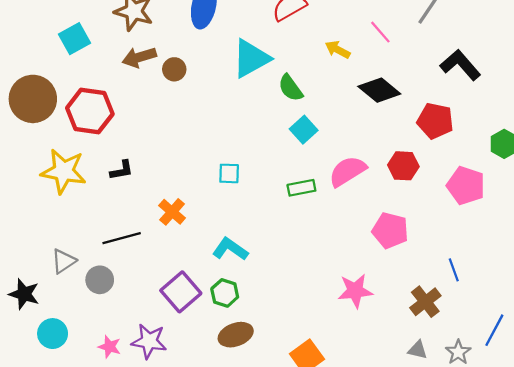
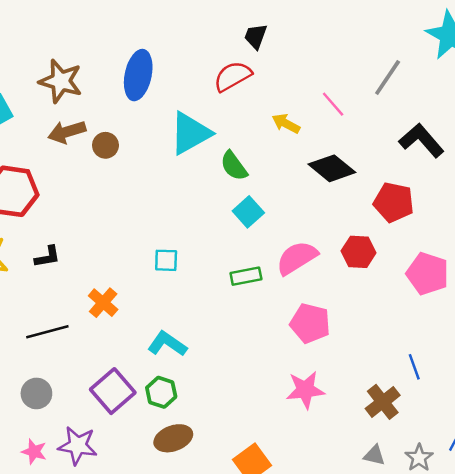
pink pentagon: (390, 230) -> (310, 323), moved
gray circle: (100, 280) -> (36, 393), moved

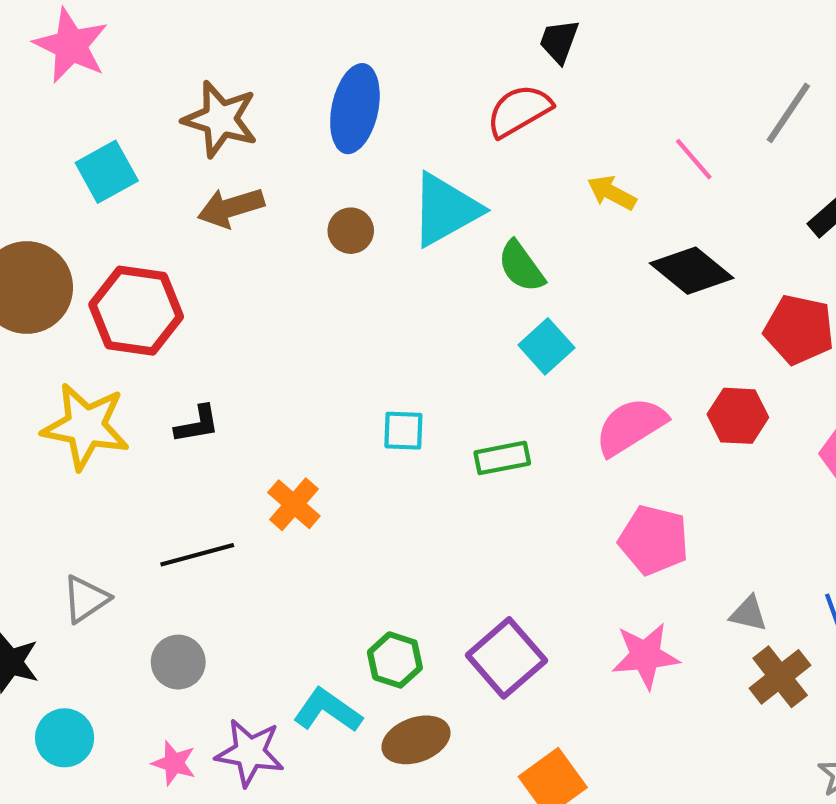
brown circle: (105, 145) -> (351, 231), moved
green rectangle: (246, 276) -> (502, 458), moved
cyan L-shape: (167, 344) -> (328, 710), moved
purple square: (113, 391) -> (506, 658), moved
gray triangle: (374, 455) -> (748, 614), moved

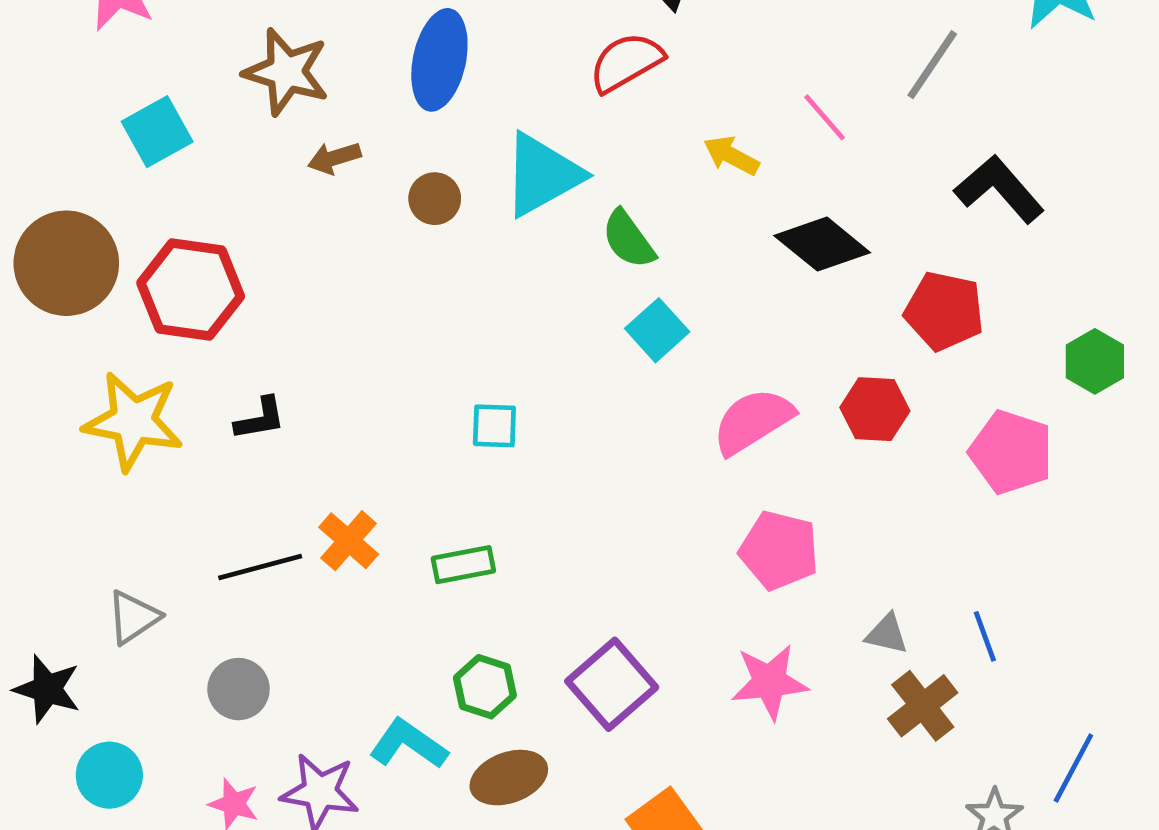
brown arrow: (231, 208) -> (334, 158), moved, size x0.7
green rectangle: (502, 458) -> (463, 565), moved
orange cross: (294, 504) -> (349, 541), moved

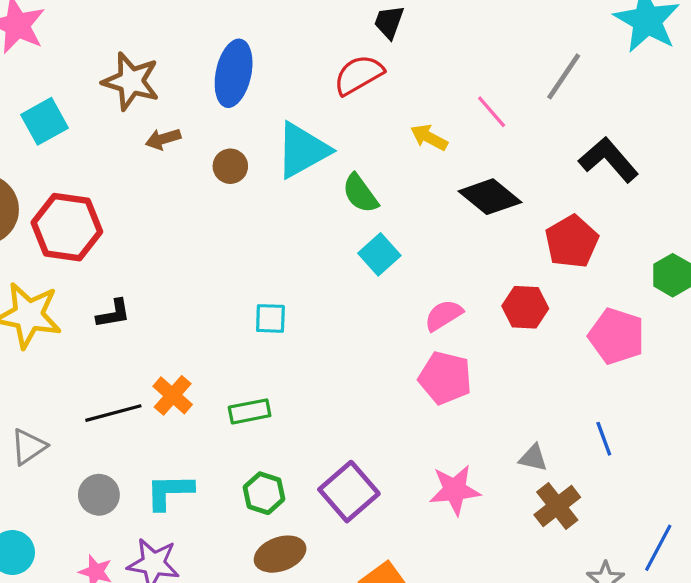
red pentagon: (944, 311) -> (572, 242), turned 30
pink semicircle: (753, 421) -> (444, 315), size x0.7
pink pentagon: (779, 550) -> (445, 378), moved
blue line: (985, 636) -> (604, 439), moved
cyan L-shape: (408, 744) -> (169, 492), moved, turned -36

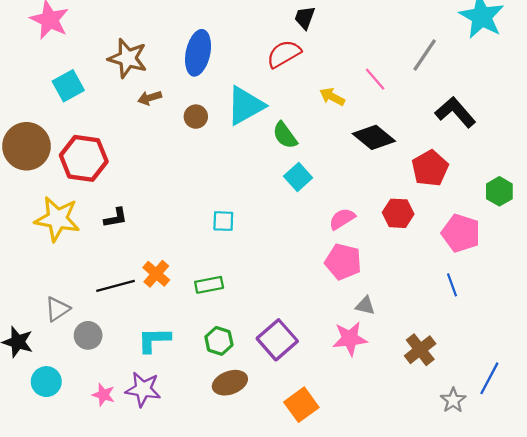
blue line: (604, 439) -> (452, 285), moved
gray triangle: (533, 458) -> (365, 306), moved
gray circle: (99, 495) -> (88, 335), moved

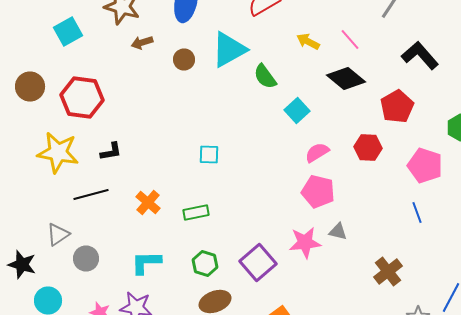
pink line: (375, 79) -> (350, 40), moved
brown circle: (26, 146) -> (30, 86), size x0.7
cyan square: (298, 177) -> (297, 110), moved
black line: (116, 286) -> (91, 194), moved
pink star: (350, 339) -> (305, 242), moved

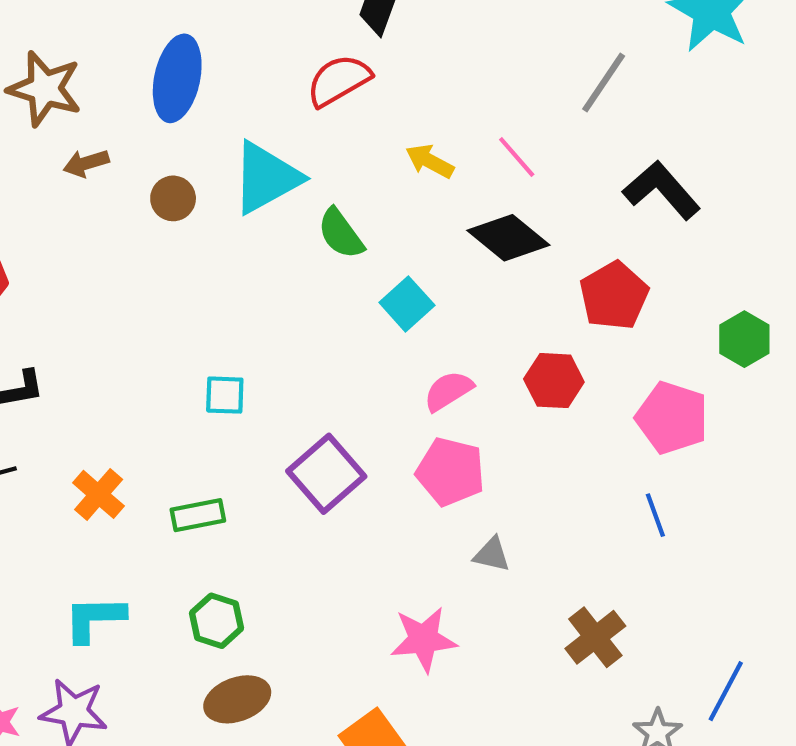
pink star: (305, 242) -> (424, 639), moved
purple square: (258, 262) -> (326, 474), moved

